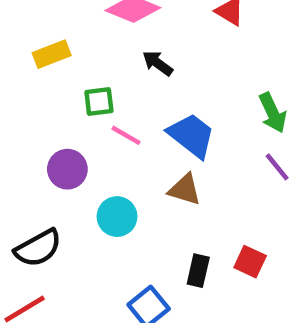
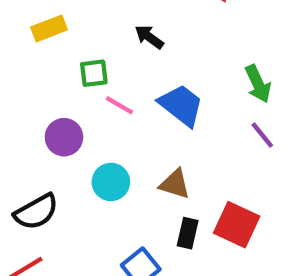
brown triangle: (185, 189) -> (175, 184), moved
red square: (250, 262) -> (237, 225), size x1.5

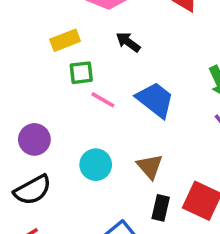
yellow rectangle: (49, 28) -> (65, 40), moved
purple circle: (64, 137) -> (34, 139), moved
brown triangle: (175, 184) -> (150, 166), turned 32

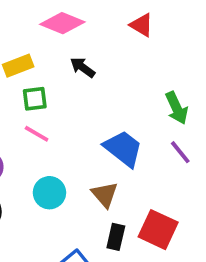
pink line: (103, 100) -> (37, 134), moved
blue trapezoid: (155, 100) -> (123, 148), moved

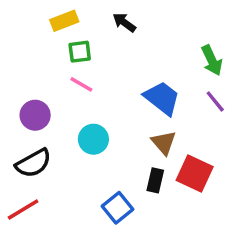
brown triangle: (105, 195) -> (164, 143), moved

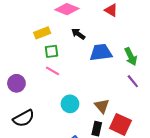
blue trapezoid: (162, 98) -> (101, 52), moved, turned -45
purple circle: (35, 115) -> (16, 83), moved
cyan circle: (93, 139) -> (70, 104), moved

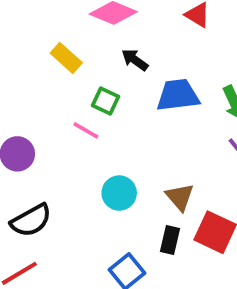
yellow rectangle: (42, 33) -> (66, 58), turned 63
green square: (51, 51) -> (105, 101), moved, turned 32

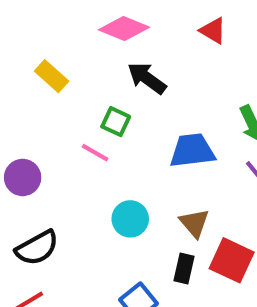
yellow rectangle: (66, 58) -> (52, 76), moved
black arrow: (135, 60) -> (147, 78), size x1.4
blue trapezoid: (178, 95) -> (192, 151), moved

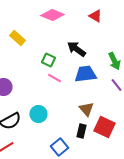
black arrow: (147, 78) -> (76, 49), moved
pink line: (95, 153) -> (54, 78), moved
cyan circle: (130, 219) -> (38, 114), moved

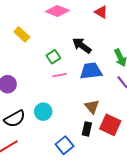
green square: (48, 60) -> (53, 57), turned 32
pink line: (54, 78) -> (59, 75), turned -40

